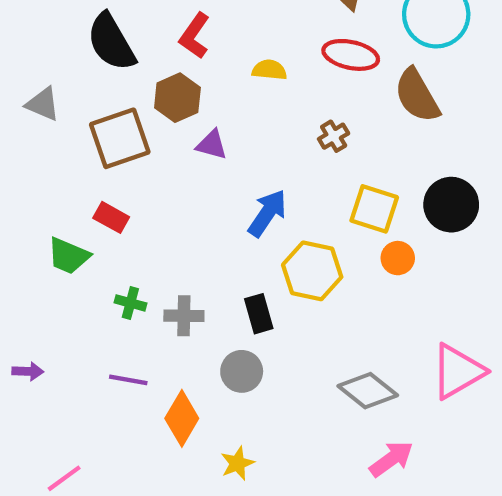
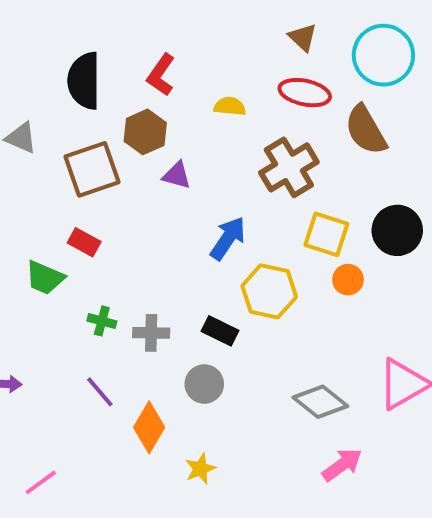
black semicircle: (111, 42) -> (84, 81), turned 30
brown cross: (334, 136) -> (289, 167), size x2.0
black rectangle: (259, 314) -> (220, 331), turned -48
purple line: (128, 380) -> (100, 392), turned 40

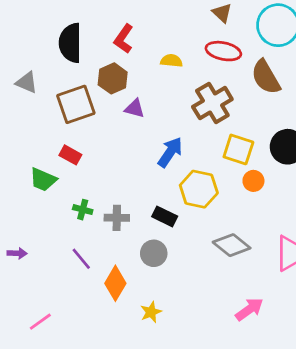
gray diamond: (320, 402) -> (232, 245), moved

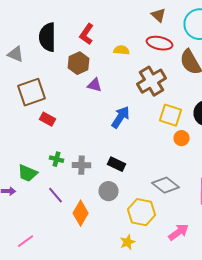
gray triangle: (27, 83) -> (16, 54), moved
brown square: (76, 104) -> (32, 92), moved
green trapezoid: (43, 180) -> (28, 173), moved
yellow hexagon: (199, 189) -> (142, 212), moved
yellow star: (151, 312) -> (128, 242), moved

